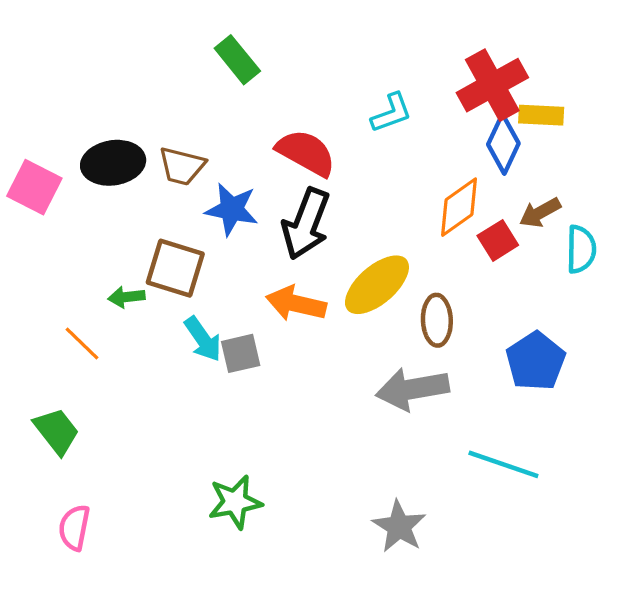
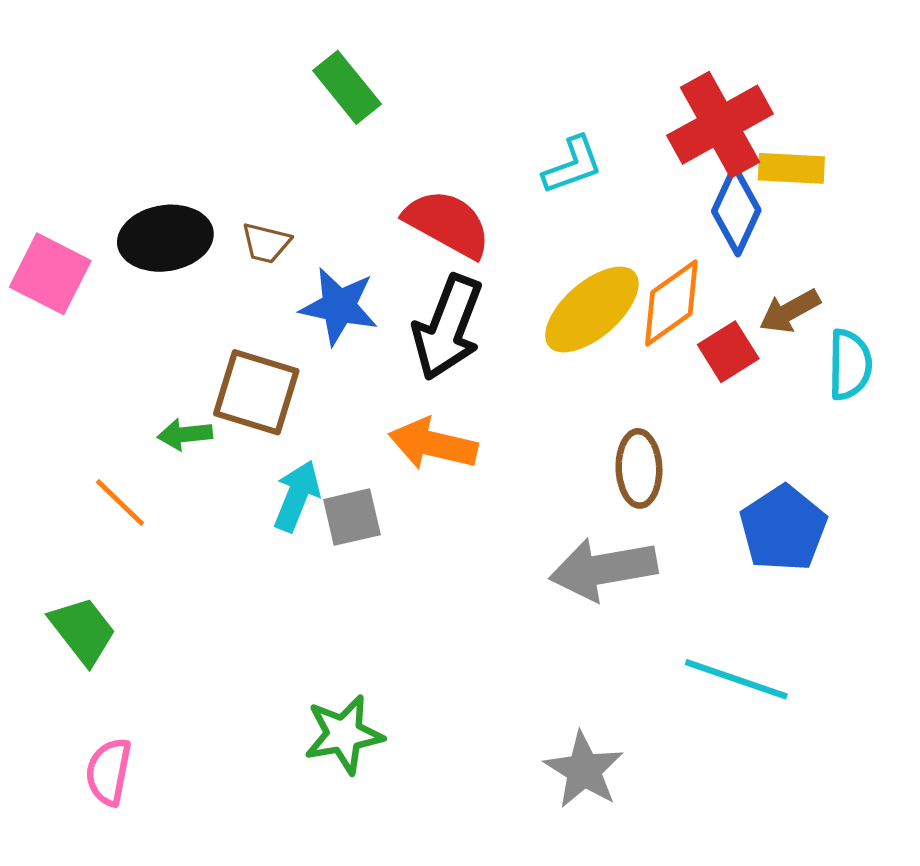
brown trapezoid: (182, 166) -> (266, 243), size x0.7
yellow ellipse: (377, 285) -> (592, 310), moved
cyan arrow: (203, 339) -> (297, 496), turned -123

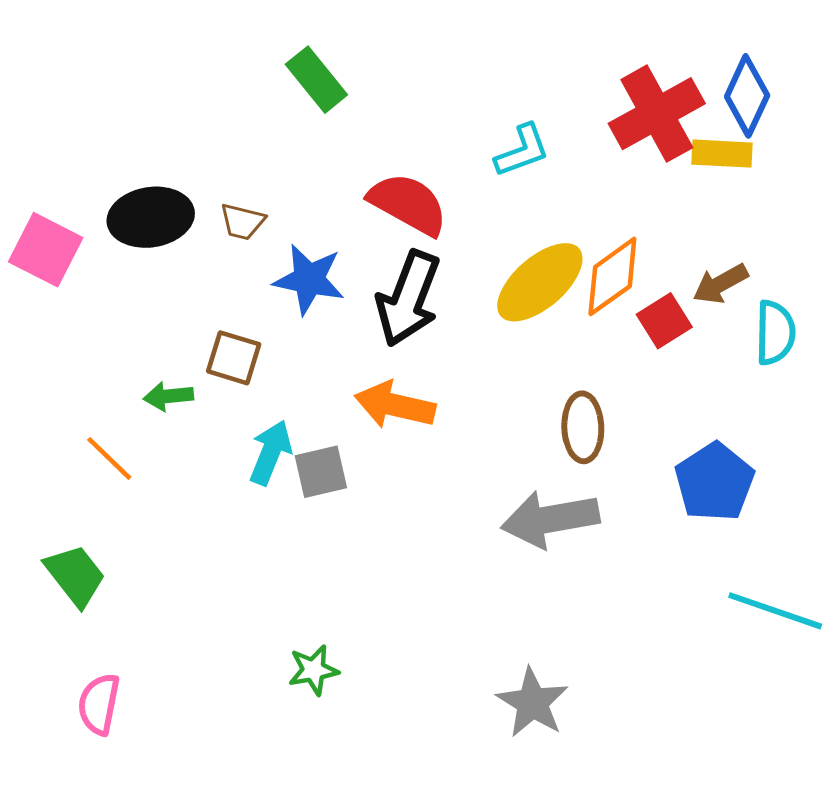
blue diamond: (736, 211) -> (747, 96), moved
brown square: (256, 392) -> (234, 358), size x0.7
cyan line: (736, 679) -> (775, 611), moved
green star: (344, 734) -> (313, 670), size x0.7

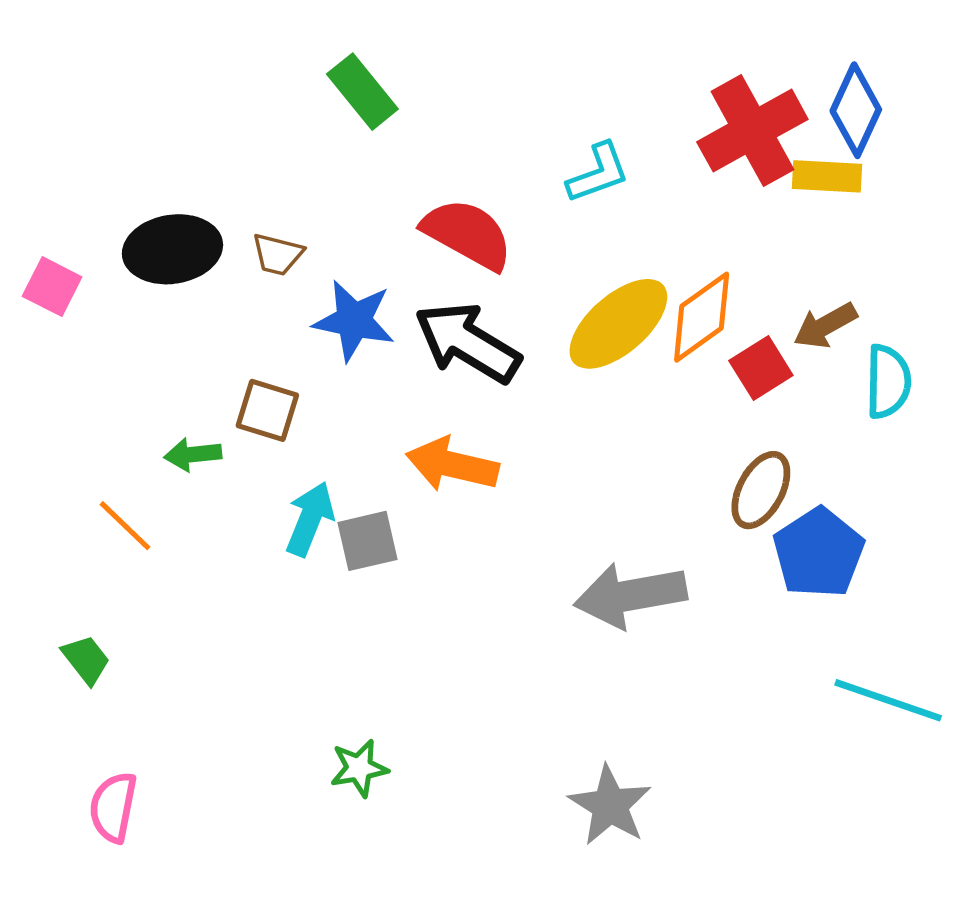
pink square: (46, 250) -> (52, 287), size x0.7
black arrow: (408, 299) -> (468, 343), turned 100
brown ellipse: (583, 427) -> (761, 490), moved, turned 30
green trapezoid: (75, 575) -> (86, 660), size x0.7

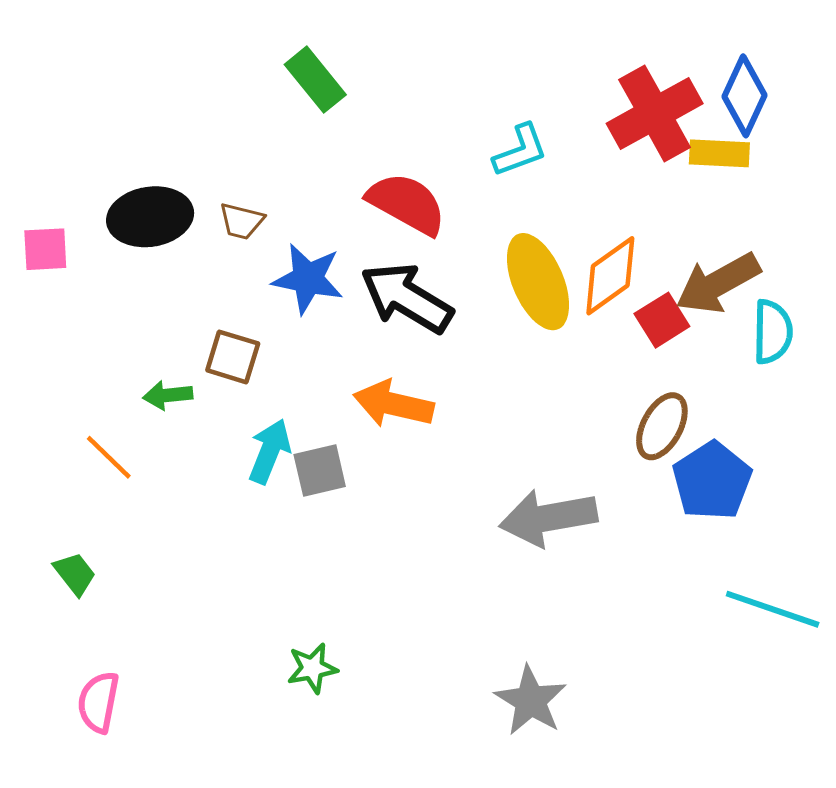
pink square: (52, 287) -> (45, 249), turned -30
yellow ellipse: (618, 324) -> (538, 282), turned -72
brown arrow: (825, 326) -> (718, 283), size x1.5

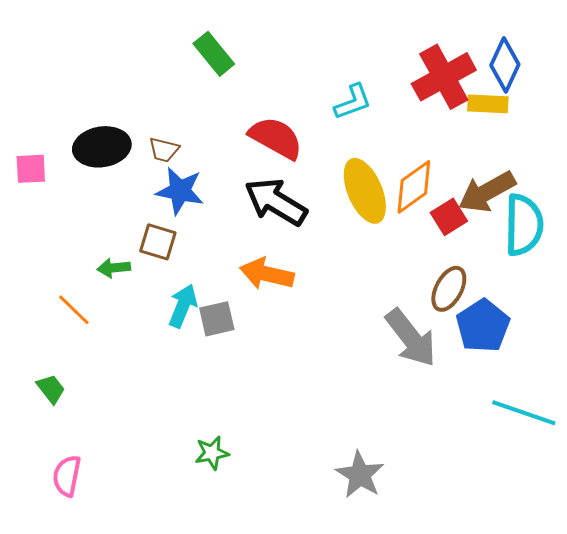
blue star: (308, 279) -> (180, 191), moved
cyan semicircle: (773, 332) -> (524, 225), size x1.4
gray arrow: (548, 518) -> (411, 338), moved, turned -118

